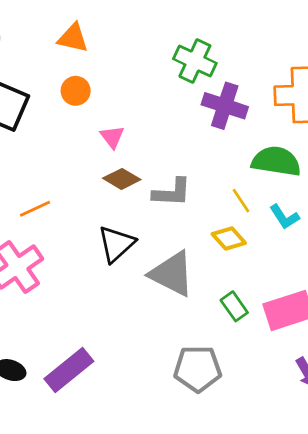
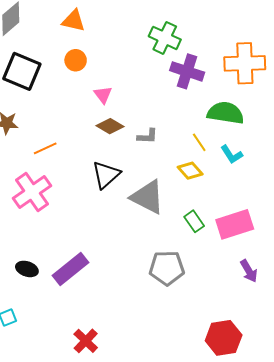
gray L-shape: (172, 192) -> (148, 136), size x0.7

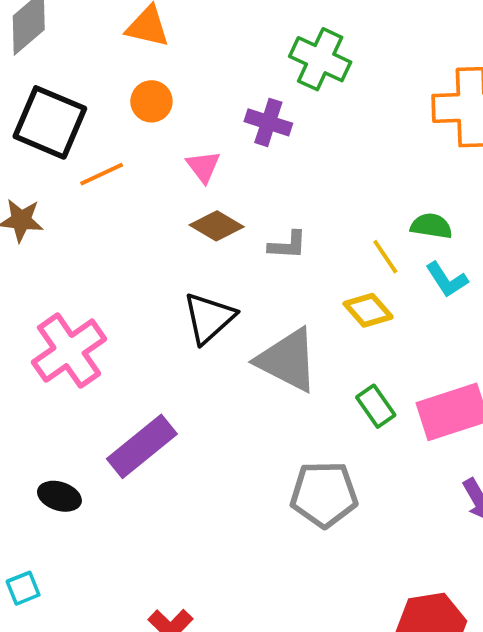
purple cross: (187, 71) -> (268, 122), moved, size x0.7
green semicircle: (226, 113) -> (431, 226), moved, size x0.6
orange line: (45, 148) -> (102, 174), moved
purple rectangle: (71, 269) -> (142, 446), moved

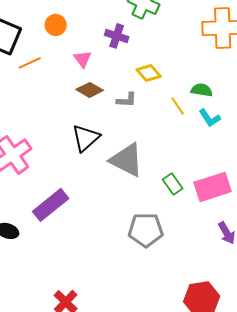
yellow diamond: (368, 310) -> (149, 73), moved

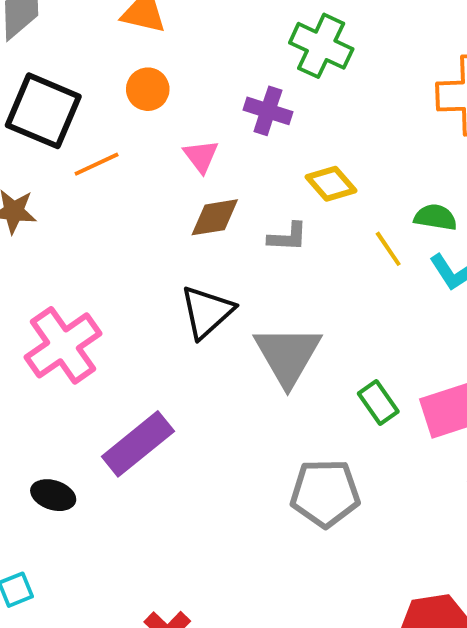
brown diamond: (90, 90) -> (215, 217), turned -40
gray triangle: (127, 160) -> (288, 355), turned 33

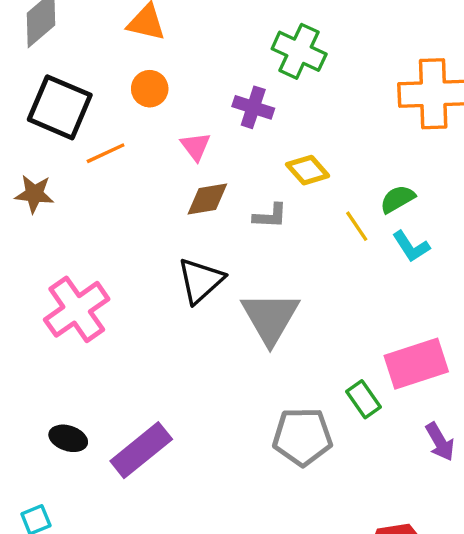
green semicircle: (435, 217) -> (397, 199), turned -39
green rectangle: (378, 402) -> (364, 399), moved
purple rectangle: (138, 444) -> (141, 450), moved

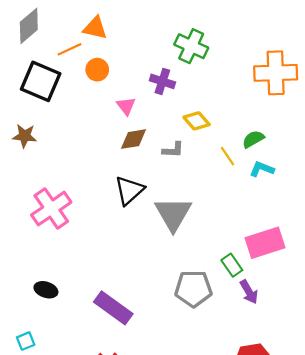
orange line: (106, 153) -> (69, 49), moved
cyan L-shape: (411, 247) -> (262, 169), turned 145
purple arrow: (440, 442) -> (249, 292), moved
purple rectangle: (141, 450) -> (113, 308), moved, turned 75

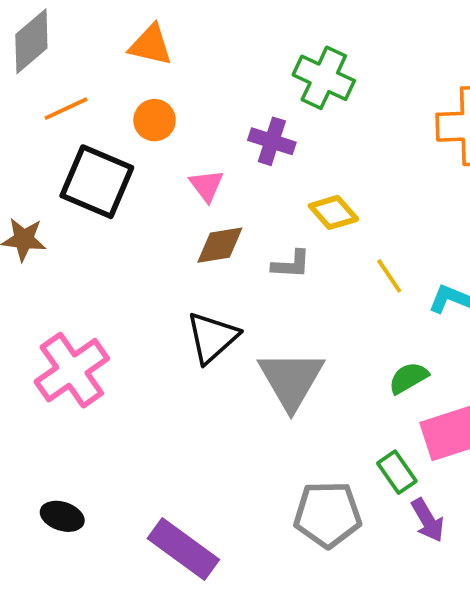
orange line: (69, 49) -> (66, 109), moved
black square: (41, 81) -> (97, 182), moved
green semicircle: (253, 139) -> (408, 378), moved

